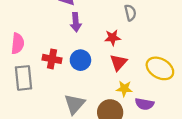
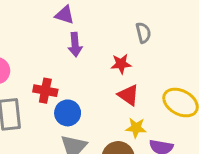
blue circle: (80, 60) -> (68, 113), moved
red triangle: (118, 62) -> (129, 95), turned -36

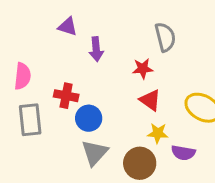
purple triangle: (65, 15) -> (68, 27), moved
gray semicircle: (143, 33) -> (165, 37), size x1.4

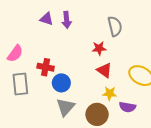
purple arrow: (96, 49) -> (67, 20), moved
pink semicircle: (23, 76) -> (15, 54), turned 30

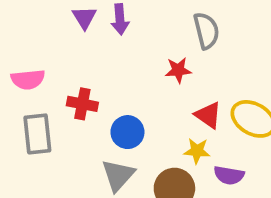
purple triangle: (47, 19) -> (84, 18), turned 40
pink semicircle: (15, 54) -> (28, 79), turned 48
red triangle: (104, 70) -> (208, 115), moved
blue circle: (61, 83) -> (127, 132), moved

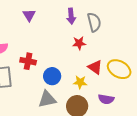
purple arrow: (120, 19) -> (71, 16), moved
yellow star: (197, 151) -> (80, 82), moved
gray triangle: (118, 175) -> (47, 99), turned 36

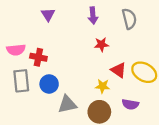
gray semicircle: (94, 22) -> (129, 19), moved
red cross: (28, 61) -> (38, 57), moved
blue circle: (52, 76) -> (49, 84), moved

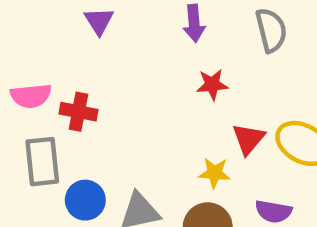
red triangle: (119, 70) -> (248, 139), turned 35
blue circle: (49, 84) -> (85, 200), moved

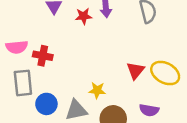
red star: (212, 85) -> (84, 16), moved
yellow star: (214, 173) -> (97, 90), moved

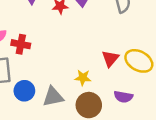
yellow star: (97, 90) -> (83, 78), moved

